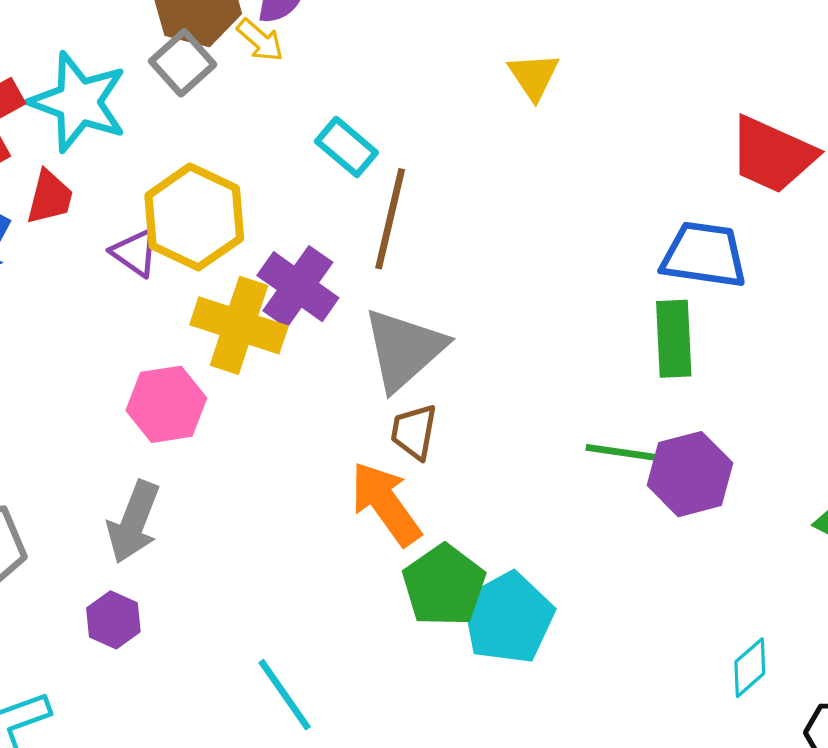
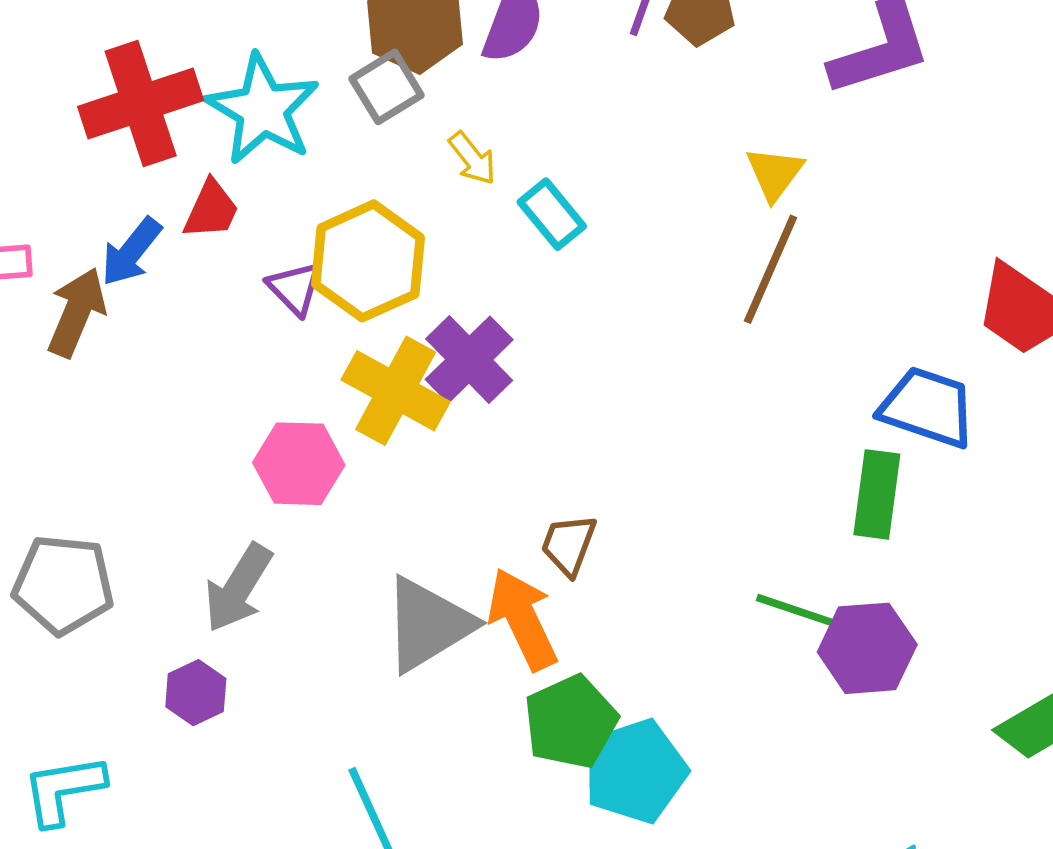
yellow arrow: (260, 40) -> (472, 158), moved
brown line: (390, 219) -> (770, 269), moved
gray triangle: (404, 349) -> (428, 624), moved

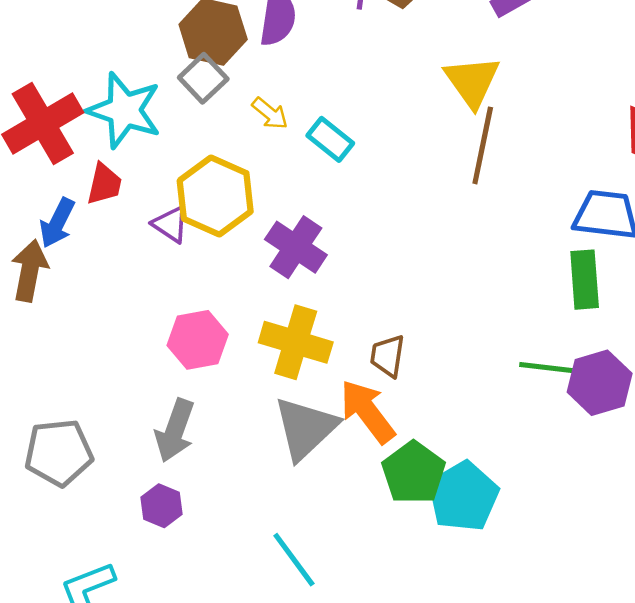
yellow triangle: (775, 174) -> (472, 81), size x1.4
yellow cross: (396, 391) -> (296, 342), moved

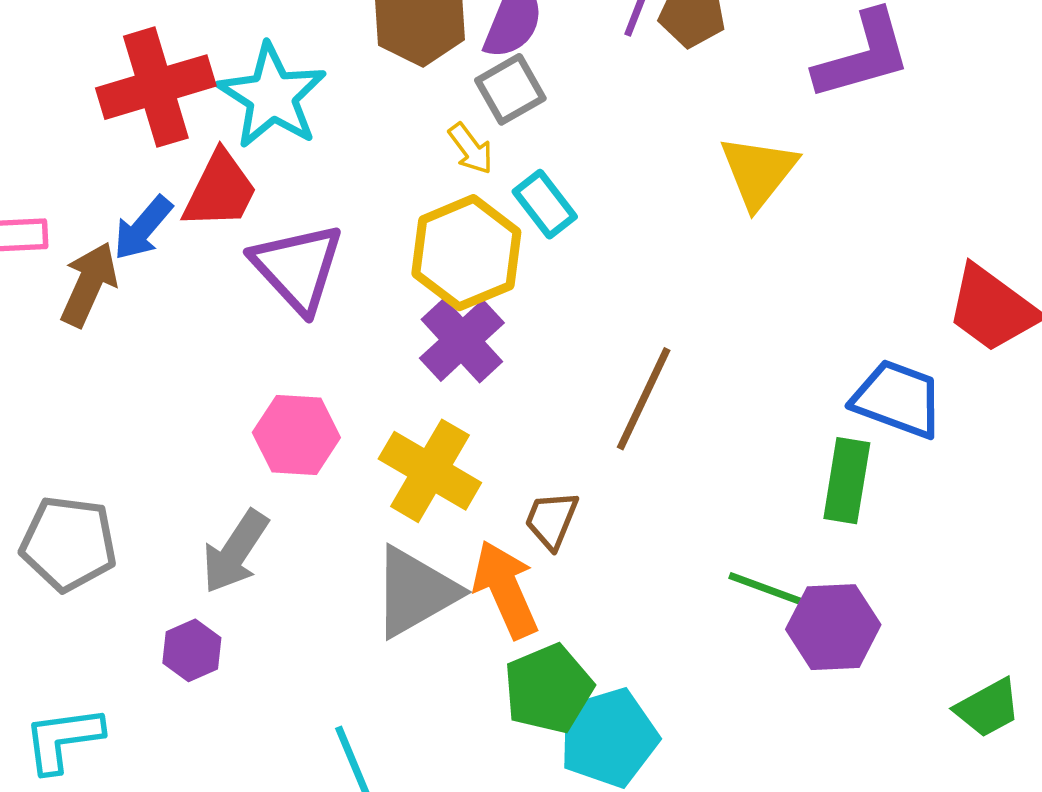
gray square: (203, 78) -> (510, 89), moved
brown line: (483, 145) -> (644, 399), moved
red trapezoid: (104, 184) -> (220, 190), size x1.4
yellow hexagon: (215, 196) -> (466, 253), moved
purple triangle: (171, 224) -> (298, 268), size x1.8

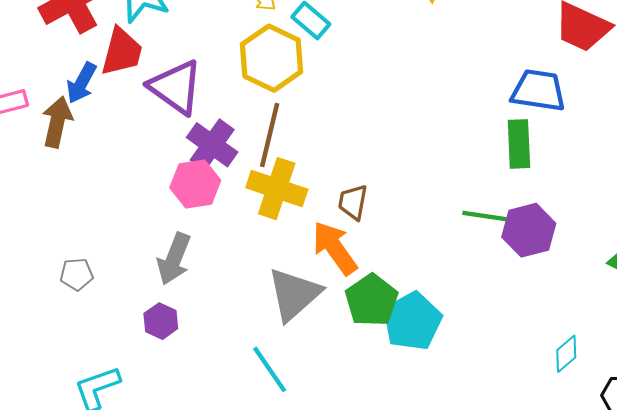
purple cross: (462, 340) -> (212, 145), moved
brown line: (644, 399) -> (270, 135), moved
gray pentagon: (69, 543) -> (77, 274), size x0.6
gray triangle: (415, 592) -> (294, 294), moved

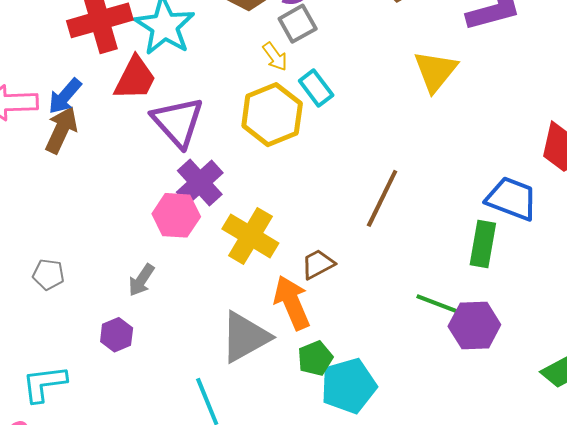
blue arrow: (81, 83) -> (65, 96), moved
brown line: (270, 135) -> (382, 198), moved
brown trapezoid: (353, 202) -> (318, 264), turned 39
gray arrow: (174, 259) -> (141, 280), size x0.7
green pentagon: (372, 300) -> (315, 358), size x0.7

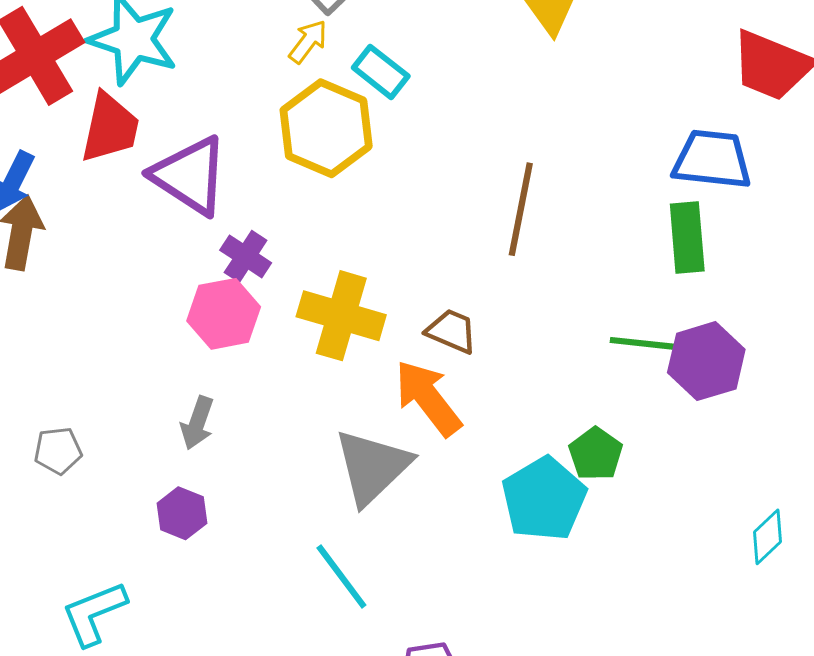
yellow arrow: (275, 57) -> (308, 41), turned -92
purple cross: (200, 182) -> (246, 256), size x0.7
brown trapezoid: (318, 264) -> (452, 331), turned 66
green pentagon: (315, 358) -> (596, 454), moved

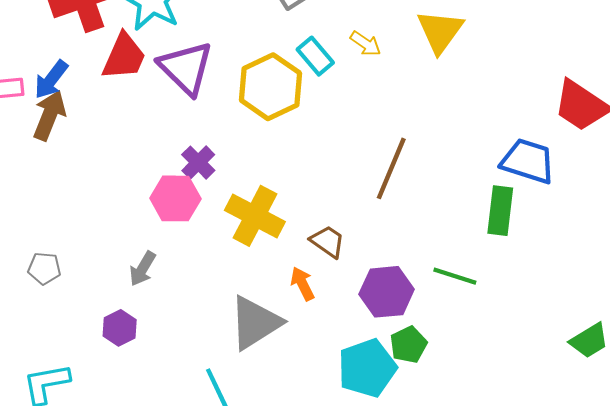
yellow arrow: (308, 41) -> (366, 44), moved, turned 76
purple triangle: (190, 176) -> (186, 68), moved
purple hexagon: (706, 361) -> (387, 292), moved
orange arrow: (428, 398) -> (302, 284), size x0.6

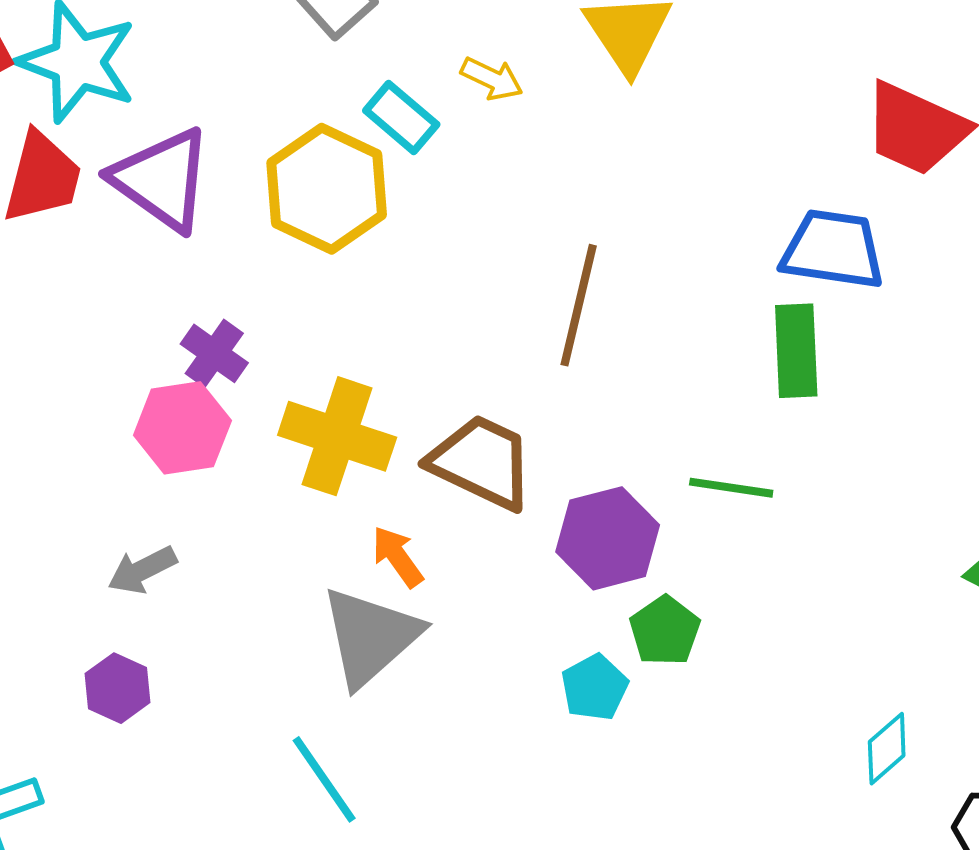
brown trapezoid: (328, 242) -> (482, 462), size x1.6
gray arrow: (143, 269) -> (142, 570), turned 42
orange arrow: (302, 284) -> (397, 557), moved
cyan pentagon: (367, 368) -> (595, 687), size x0.6

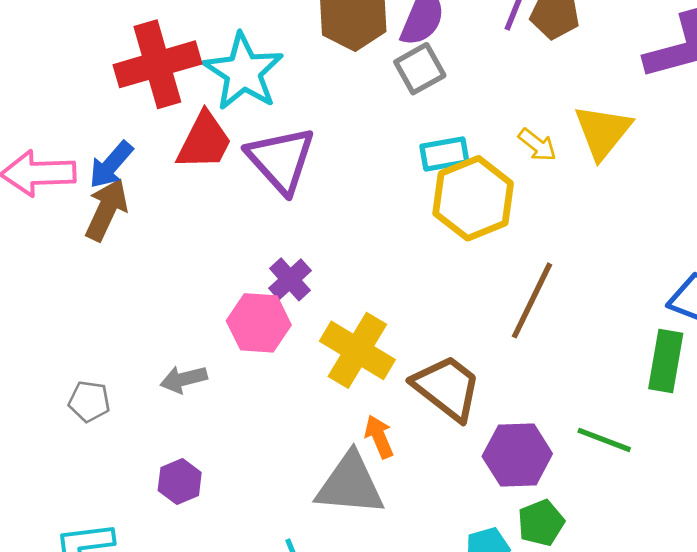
yellow arrow: (492, 79) -> (537, 145), moved
cyan rectangle: (401, 117) -> (444, 154), turned -63
yellow hexagon: (327, 189) -> (473, 198), moved
gray arrow: (142, 570) -> (184, 379), moved
gray triangle: (370, 637) -> (350, 484), turned 34

